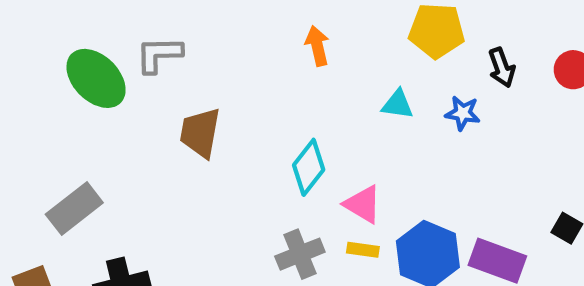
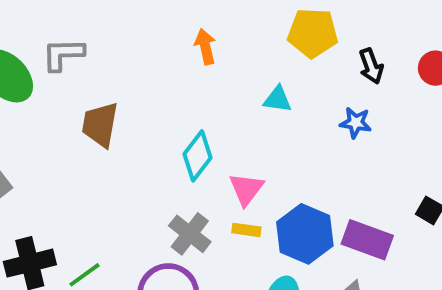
blue star: (463, 113) -> (356, 123), moved
pink triangle: (363, 204) -> (246, 189), turned 36
gray cross: (300, 254) -> (190, 234), turned -30

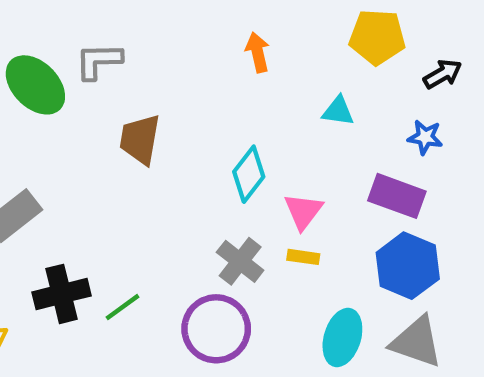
black arrow: (371, 66) -> (443, 74), turned -100
blue hexagon: (305, 234) -> (408, 266), moved
purple rectangle: (367, 240) -> (397, 196), moved

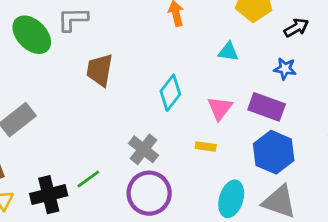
pink triangle: (303, 211) -> (220, 108), moved
gray cross: (240, 261) -> (143, 149), moved
black cross: (62, 294) -> (49, 195), moved

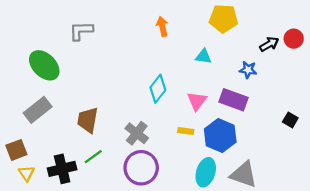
black arrow: (296, 28) -> (269, 44), moved
green ellipse: (32, 35) -> (44, 65), moved
brown trapezoid: (100, 70) -> (88, 120), moved
blue hexagon: (274, 152) -> (220, 135), moved

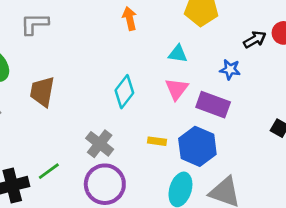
pink triangle: (197, 101) -> (177, 89), moved
brown trapezoid: (88, 120) -> (42, 92), moved

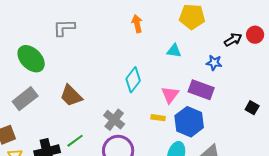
pink triangle: (177, 89) -> (170, 95), moved
brown trapezoid: (42, 92) -> (71, 96), moved, turned -55

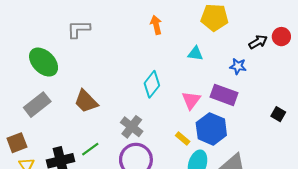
yellow rectangle: (158, 118) -> (183, 138), moved, turned 32

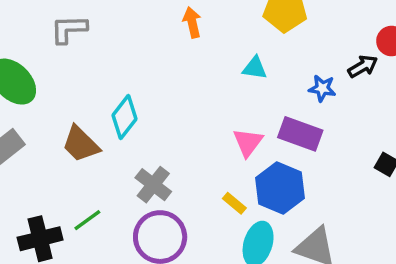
black arrow: (258, 42) -> (363, 66), moved
cyan diamond: (152, 84) -> (125, 117), moved

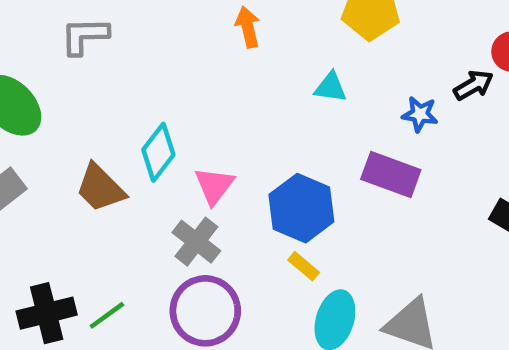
pink triangle: (248, 142) -> (214, 186), moved
blue hexagon: (280, 188) -> (301, 208), moved
green line: (87, 220) -> (107, 315), moved

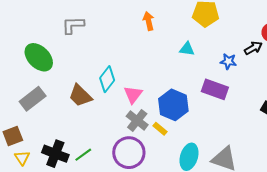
gray cross: (196, 242) -> (137, 120), moved
yellow rectangle: (304, 266) -> (160, 129), moved
black cross: (47, 313) -> (55, 154), turned 35

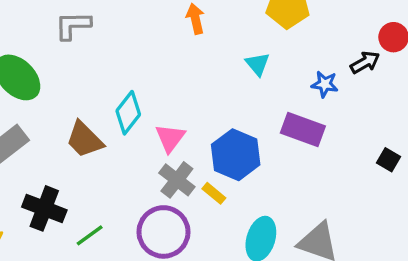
cyan triangle: (187, 49) -> (258, 64), turned 42
black cross: (55, 154) -> (44, 208), moved

